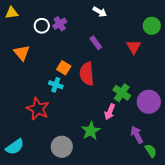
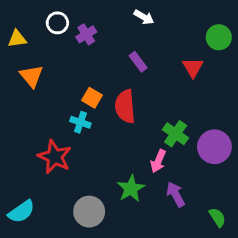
yellow triangle: (12, 13) -> (17, 39), moved
white circle: (42, 26) -> (57, 23), moved
purple arrow: (137, 135) -> (176, 194), moved

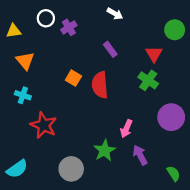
cyan cross: (80, 122) -> (23, 95), moved
green cross: (176, 134) -> (148, 80), moved

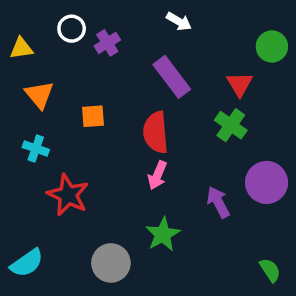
purple rectangle: (110, 49) -> (172, 77), size x1.6
orange square: (73, 78) -> (93, 116), moved, turned -35
pink arrow: (126, 129) -> (157, 175), moved
purple arrow: (140, 155) -> (218, 202), moved

